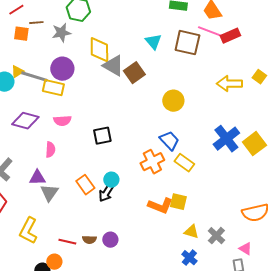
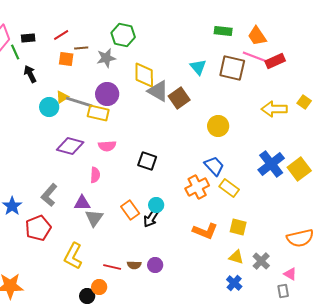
black square: (102, 136) -> (147, 161), turned 30
yellow square: (178, 202) -> (238, 227), moved

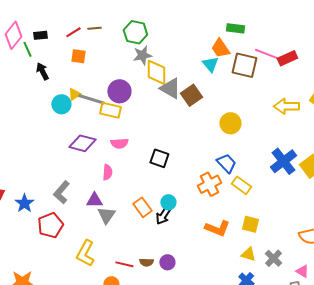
orange trapezoid: (257, 36) -> (220, 48), moved
brown line: (81, 48) -> (94, 28), moved
gray star: (106, 58) -> (142, 55), moved

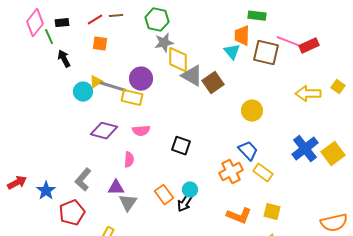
orange trapezoid: (220, 48) -> (242, 36), turned 35

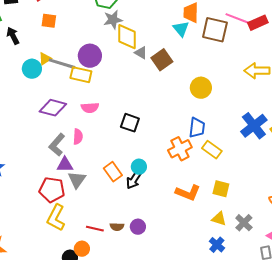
gray triangle: (192, 76) -> (141, 53), size x0.6
blue trapezoid: (248, 151) -> (197, 128), turned 50
gray L-shape: (83, 180) -> (57, 145), moved
red pentagon: (72, 213) -> (52, 190), moved, turned 30

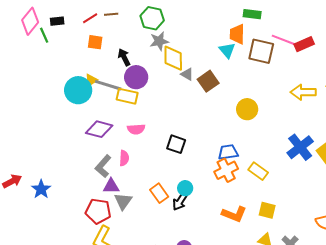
black arrow: (13, 36) -> (124, 57), moved
cyan circle: (32, 69) -> (78, 90), size x1.4
blue trapezoid: (197, 128) -> (228, 152), moved, turned -105

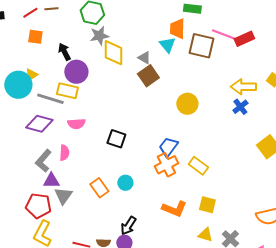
gray triangle: (187, 74) -> (144, 58), moved
gray line: (108, 85) -> (50, 99), moved
blue cross: (300, 147) -> (240, 107), moved, size x0.6
blue trapezoid: (228, 152) -> (168, 147), turned -45
black arrow: (180, 201) -> (128, 226), moved

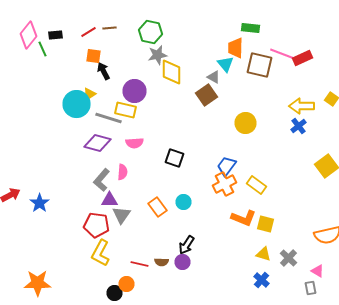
black arrow: (64, 52) -> (104, 71), moved
gray triangle: (144, 58) -> (214, 77), moved
orange L-shape: (174, 209) -> (244, 218), moved

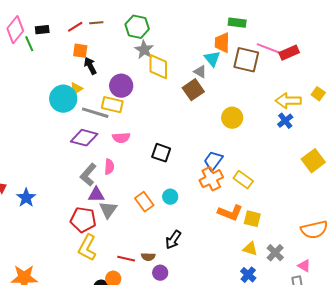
gray star: (158, 55) -> (144, 50), turned -30
purple circle: (182, 262) -> (160, 273), moved

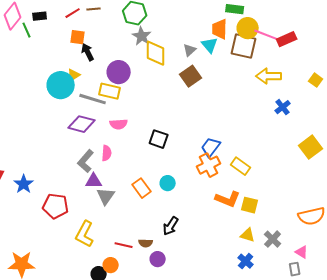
gray triangle: (200, 72) -> (190, 50), moved, turned 48
yellow arrow: (288, 101) -> (269, 76), moved
yellow circle: (232, 118) -> (248, 28), moved
red pentagon: (83, 220) -> (56, 206), moved

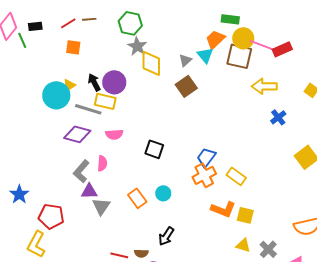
orange trapezoid: (220, 29) -> (215, 39), turned 45
black arrow: (88, 52) -> (94, 82), moved
yellow L-shape: (85, 234) -> (36, 244), moved

